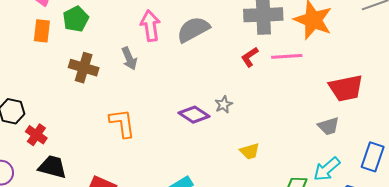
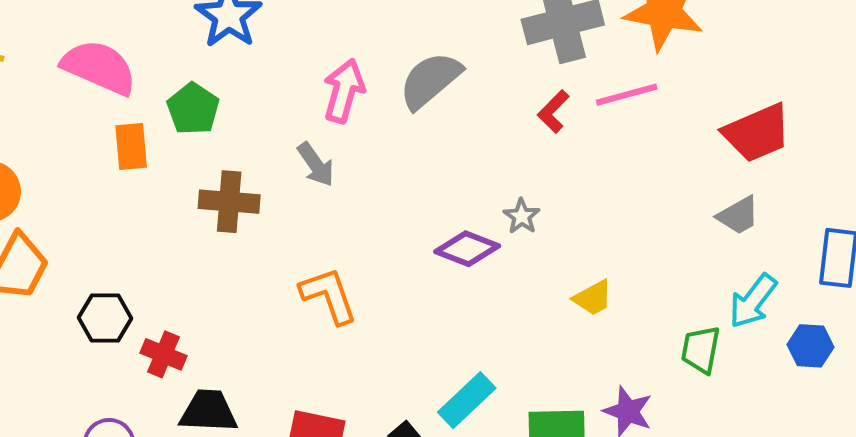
pink arrow: (150, 26) -> (344, 91), turned 36

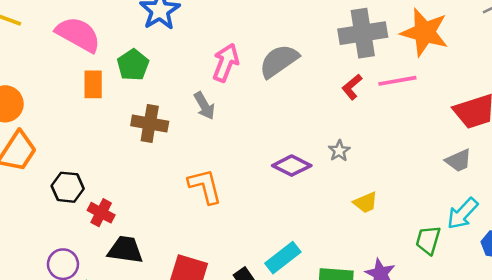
gray star: (522, 216) -> (339, 151), moved

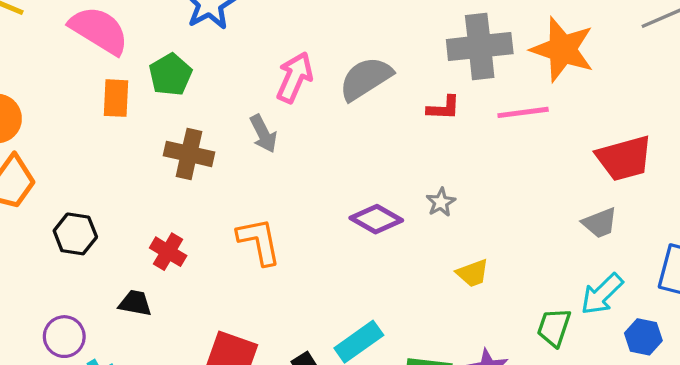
red L-shape: (352, 87) -> (444, 108), moved, turned -140
red cross: (101, 213) -> (168, 252), moved
black trapezoid: (125, 250) -> (135, 303), moved, size x0.7

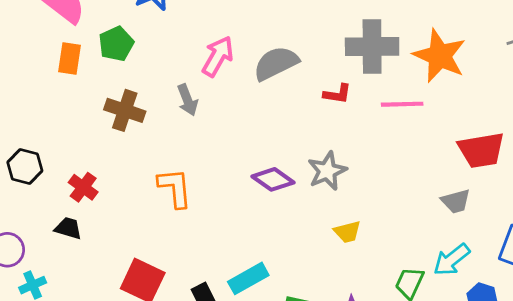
gray star: (441, 202) -> (327, 171), size x1.6
red cross: (168, 252) -> (83, 187), moved

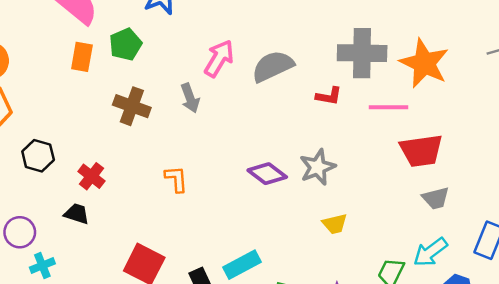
red trapezoid: (481, 150) -> (421, 151), moved
orange L-shape: (175, 188) -> (176, 179), size x0.7

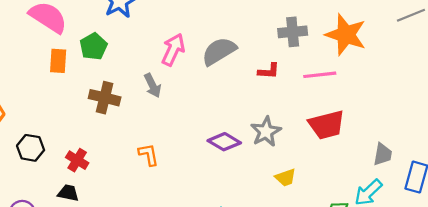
gray cross: (362, 53) -> (293, 32), size x0.7
red trapezoid: (421, 151) -> (327, 125), moved
gray trapezoid: (436, 198) -> (383, 154), moved, turned -60

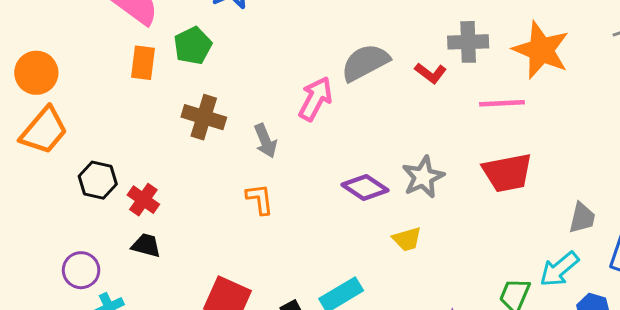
pink arrow: (173, 50) -> (315, 99), moved
red L-shape: (269, 71) -> (431, 73), moved, turned 30
gray arrow: (153, 86) -> (265, 141), moved
red cross: (77, 160) -> (143, 200), moved
yellow trapezoid: (286, 178) -> (407, 239), moved

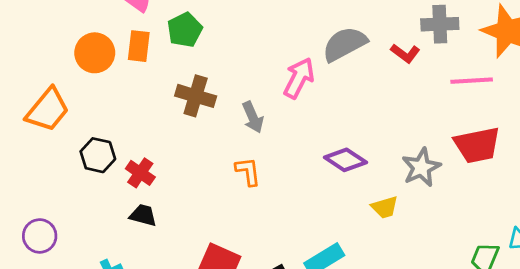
orange circle: (36, 73) -> (95, 53), moved
gray star: (423, 177) -> (421, 167), moved
purple circle: (81, 270) -> (40, 236), moved

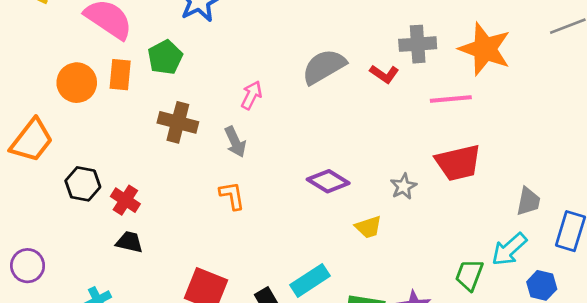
pink arrow: (299, 78) -> (252, 95), moved, size x0.7
gray star: (421, 167) -> (403, 186), size x0.7

